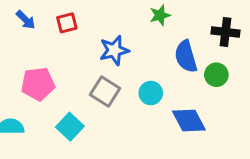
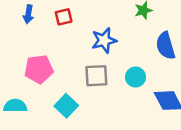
blue arrow: (26, 20) -> (28, 14), turned 54
gray square: (105, 92) -> (96, 76), turned -35

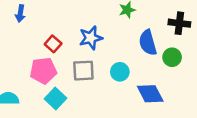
red square: (64, 17) -> (53, 44), moved, turned -35
pink pentagon: (39, 69) -> (43, 71), moved

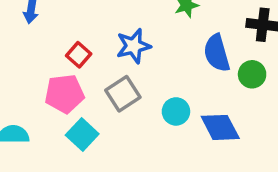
gray square: (83, 71) -> (123, 94), turned -30
cyan circle: (120, 72) -> (176, 111), moved

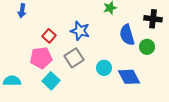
blue star: (133, 46) -> (80, 31), turned 30

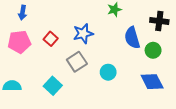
blue star: (80, 31) -> (83, 34), turned -30
pink pentagon: (41, 58) -> (19, 42), moved
blue diamond: (129, 77) -> (152, 82), moved

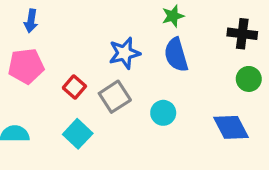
blue semicircle: (132, 38) -> (176, 55), moved
red square: (51, 39) -> (74, 87), moved
green circle: (153, 50) -> (249, 79), moved

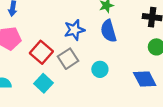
red square: (74, 87) -> (41, 52), size x1.5

